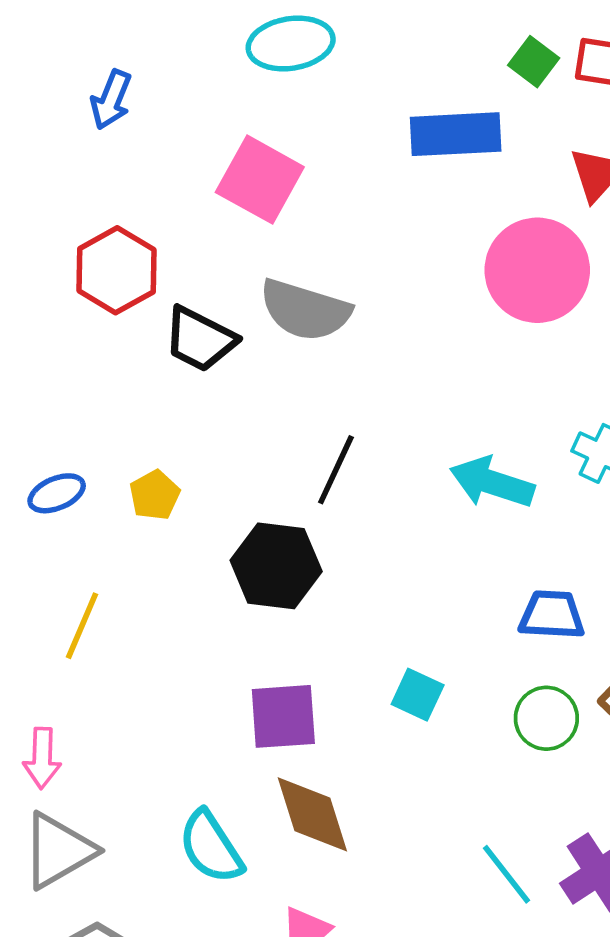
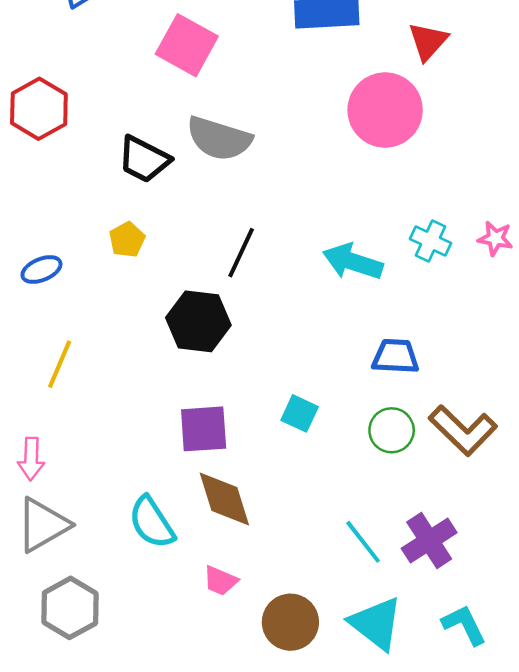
red hexagon: (116, 270) -> (39, 109), moved
yellow pentagon: (155, 495) -> (127, 240), moved

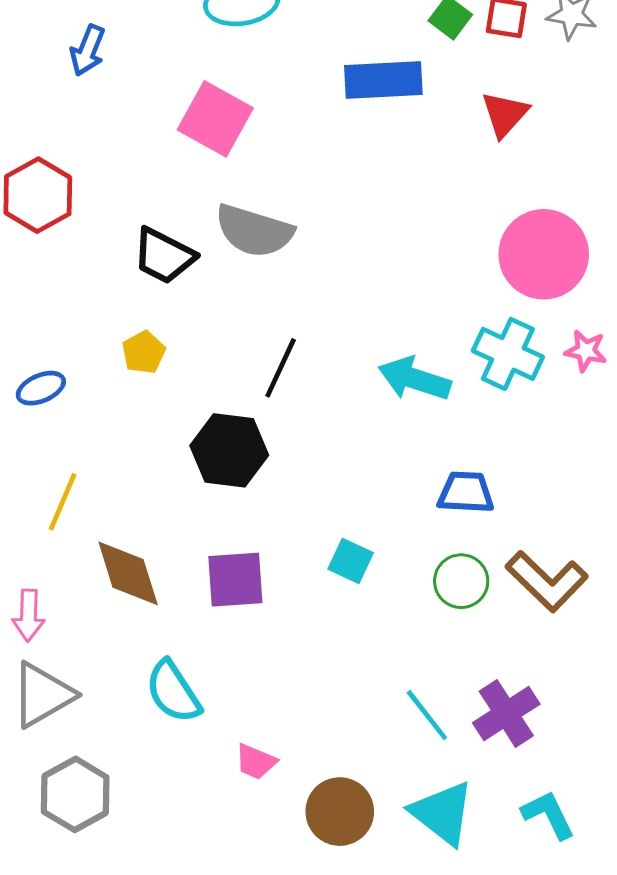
pink circle: (385, 110) -> (544, 254), moved
cyan cross: (430, 241) -> (508, 354), size x1.4
brown diamond: (224, 499) -> (128, 573), moved

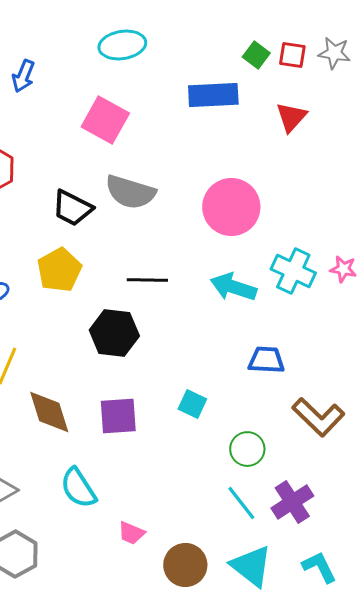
pink circle: (544, 254) -> (231, 207), moved
yellow pentagon: (144, 352) -> (59, 270), size x1.6
black line: (281, 368) -> (147, 280), turned 66
green circle: (461, 581) -> (247, 449), moved

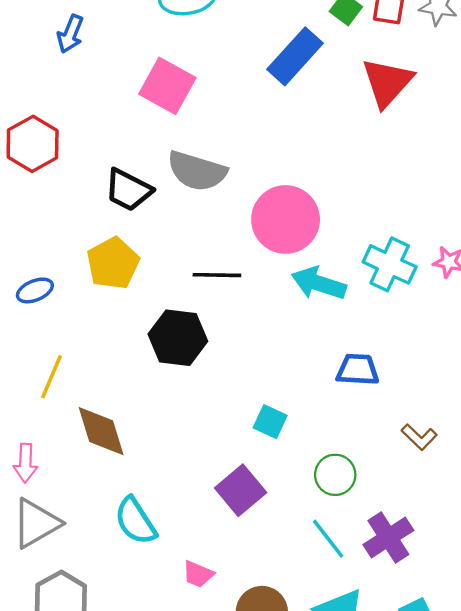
blue rectangle: (213, 95) -> (295, 56), turned -45
red triangle: (291, 117) -> (387, 82), size x1.4
pink circle: (231, 207) -> (286, 219), moved
purple square: (118, 416) -> (241, 490), moved, turned -36
brown L-shape: (318, 417) -> (419, 437), size x0.6

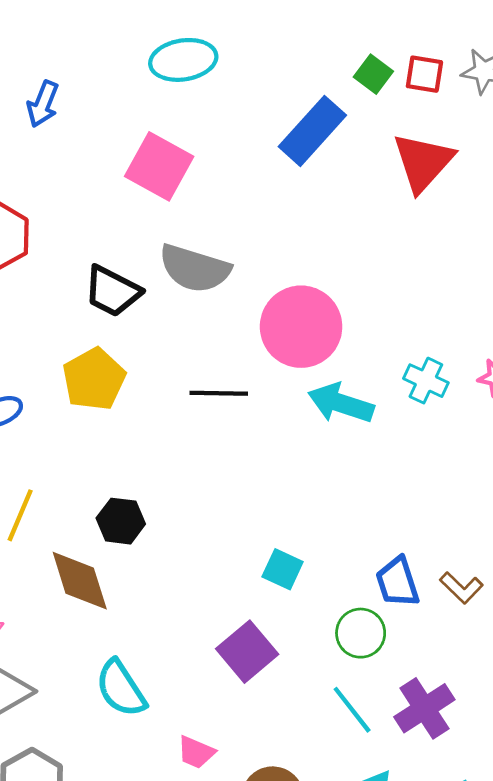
cyan cross: (390, 264) -> (426, 381), size x0.7
black hexagon: (178, 338) -> (121, 521), moved, size x0.7
blue trapezoid: (358, 370) -> (397, 582), moved, turned -111

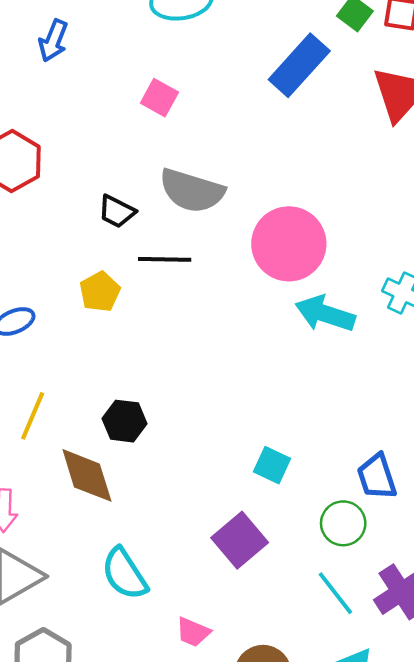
pink square: (159, 166) -> (159, 98), size x0.6
black trapezoid: (112, 291) -> (117, 211), size x0.7
yellow pentagon: (94, 379) -> (100, 292), size x0.7
black line: (219, 393) -> (165, 259), moved

